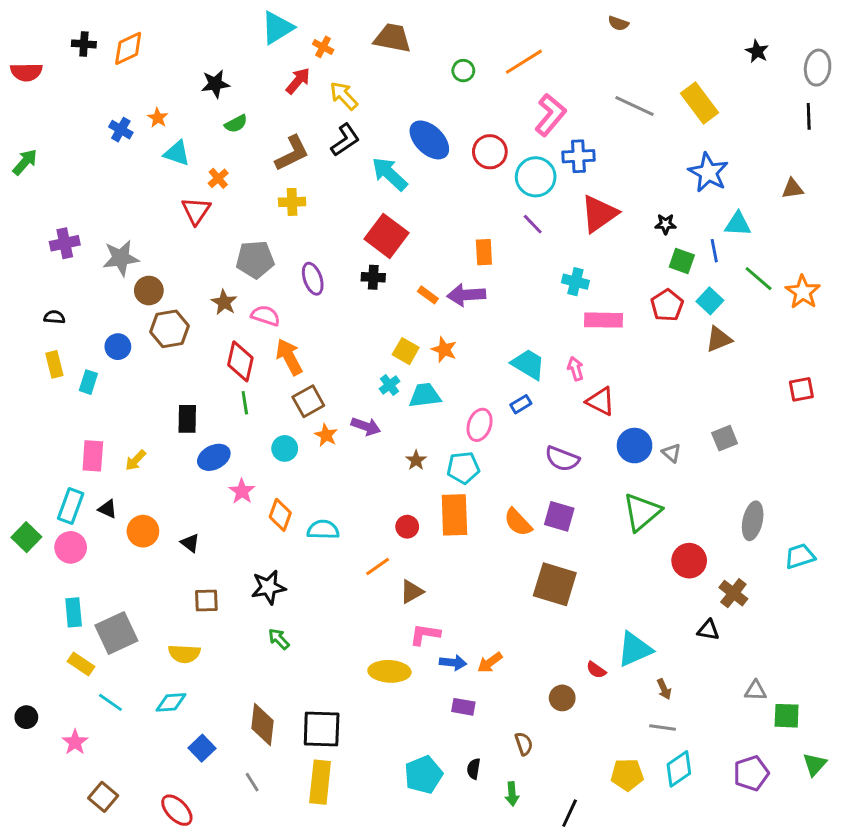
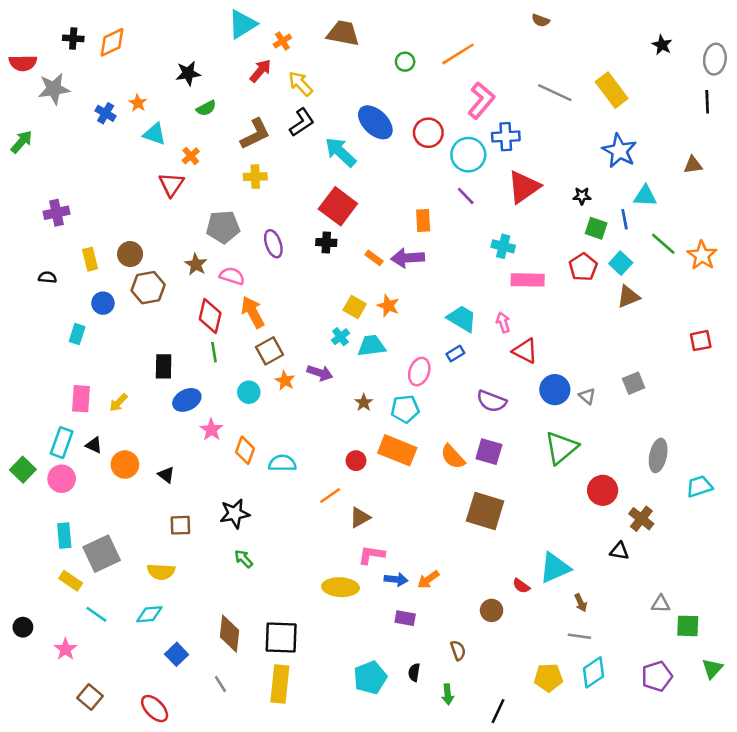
orange cross: (323, 47) -> (282, 41), turned 30
gray star: (121, 258) -> (54, 89), moved
yellow rectangle: (54, 364) -> (90, 259), moved
orange rectangle: (454, 515) -> (397, 450), turned -66

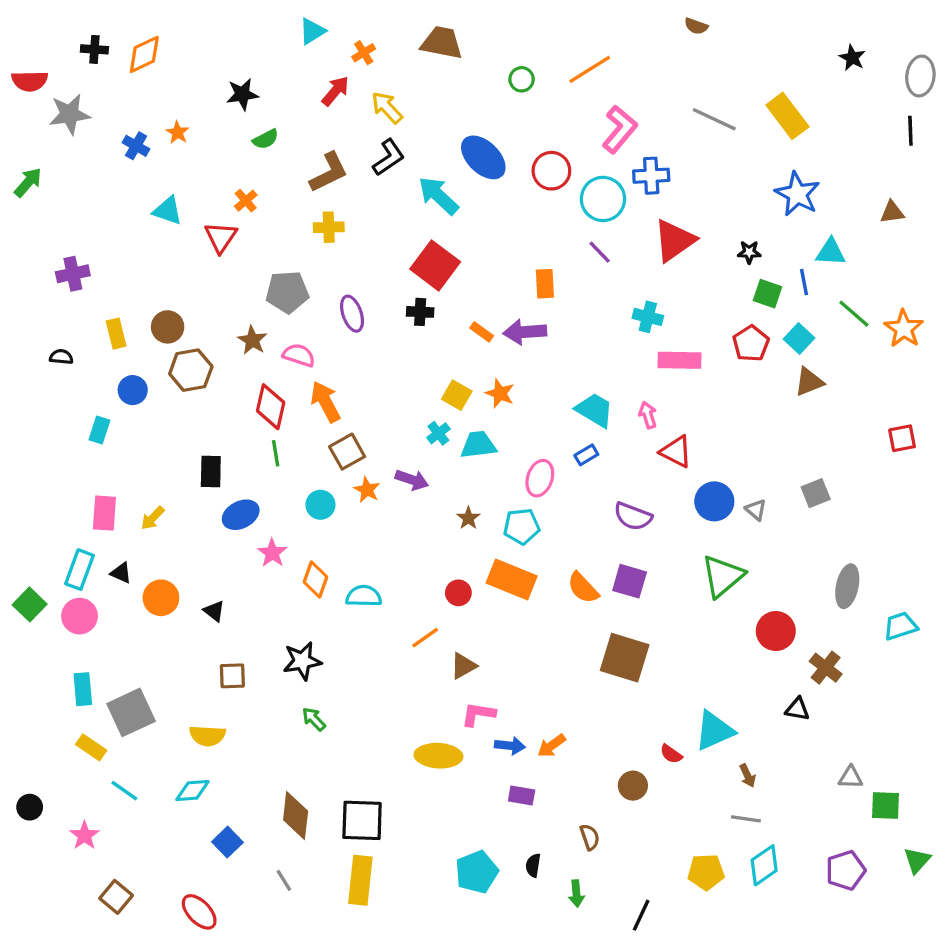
cyan triangle: (242, 24) -> (312, 31), size x0.7
cyan triangle: (155, 134) -> (168, 211), moved

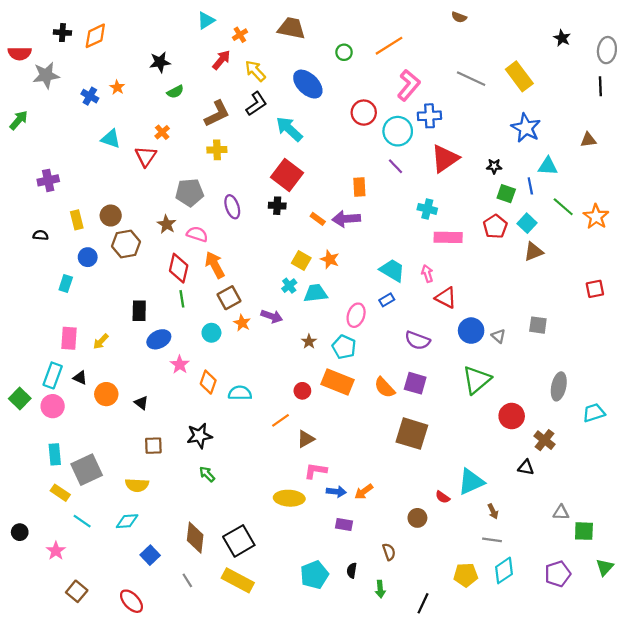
blue ellipse: (483, 157) -> (308, 84), moved
gray square: (816, 493) -> (538, 325), turned 30
cyan pentagon: (522, 526) -> (344, 347), turned 30
black square: (362, 820) -> (239, 541), turned -32
yellow rectangle: (360, 880) -> (238, 580), turned -68

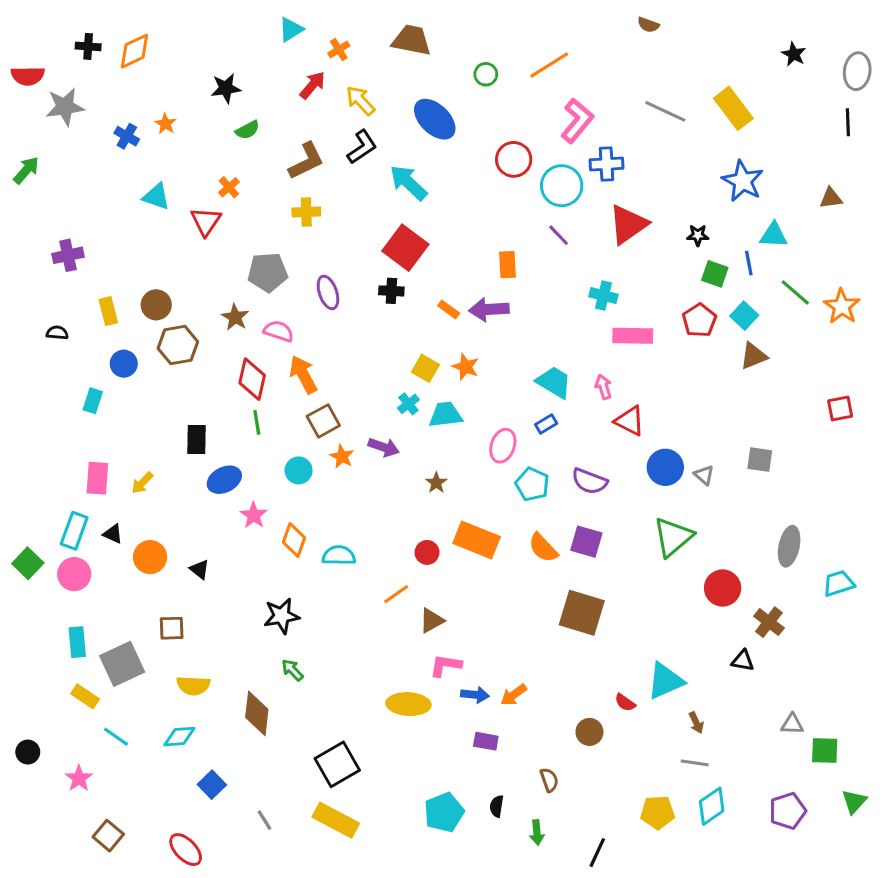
cyan pentagon: (344, 347) -> (532, 484), moved
brown square: (153, 446) -> (172, 628), moved
brown diamond: (195, 538) -> (257, 713), moved

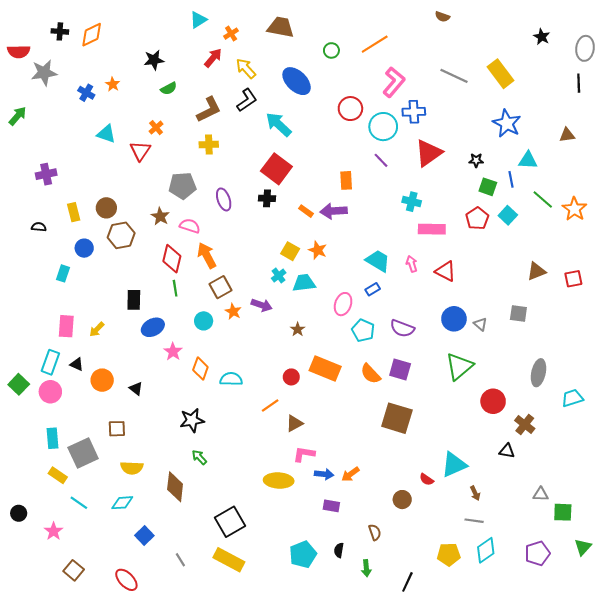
brown triangle: (754, 356) -> (536, 271), moved
red triangle: (630, 421) -> (446, 271), moved

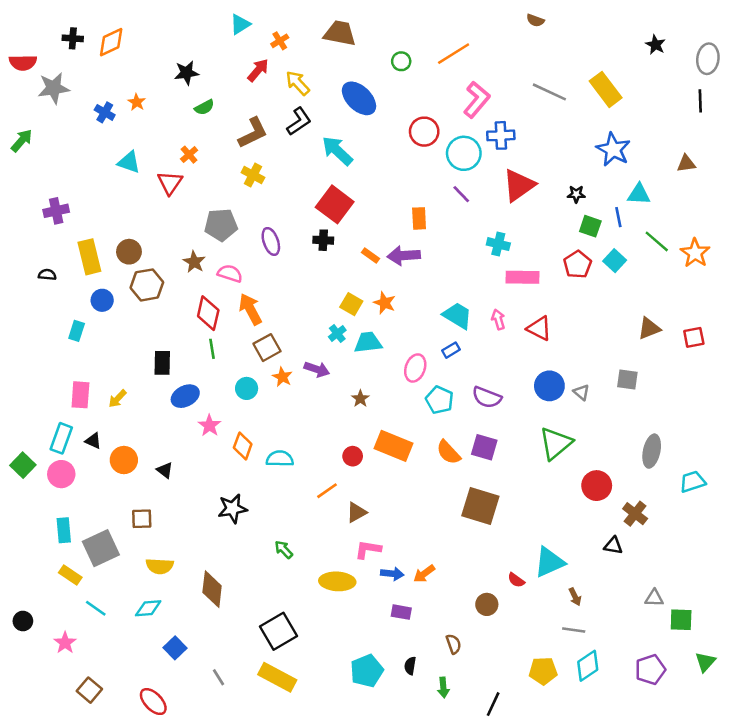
yellow cross: (209, 144) -> (253, 175), turned 30
yellow rectangle: (74, 212) -> (89, 257), size x1.5
green arrow: (199, 457) -> (284, 549), moved

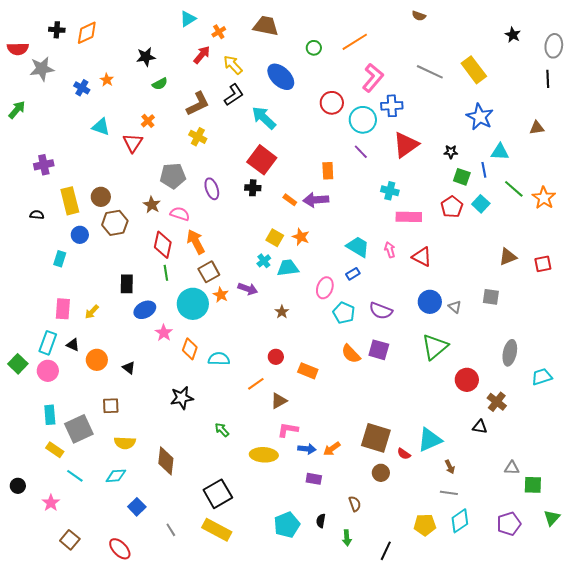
cyan circle: (247, 388) -> (193, 304), size x1.8
orange rectangle: (394, 446) -> (308, 371), moved, size x0.7
brown square: (480, 506) -> (376, 438), moved

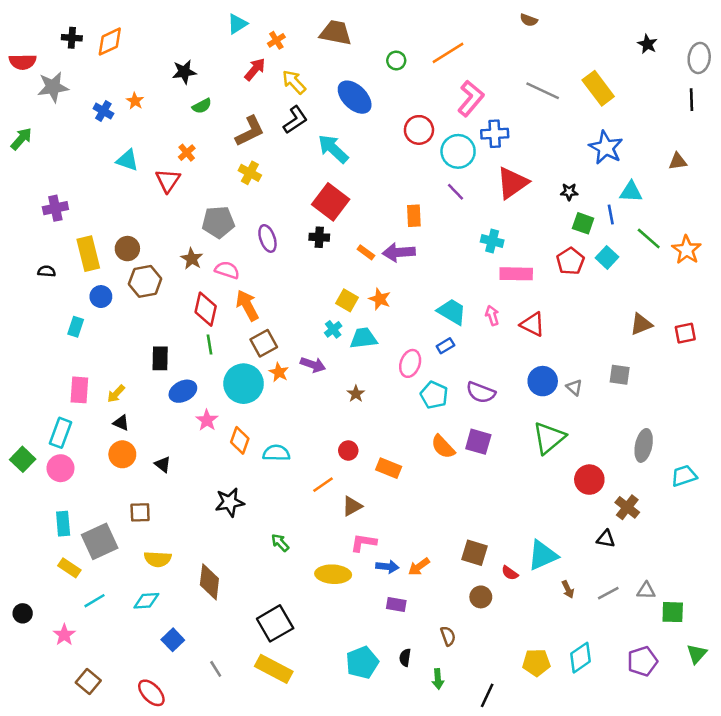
black triangle: (73, 345) -> (121, 423), moved
brown square: (376, 438) -> (474, 553), size x0.7
cyan line: (75, 476) -> (95, 601), turned -66
gray line: (449, 493) -> (608, 593), moved, turned -36

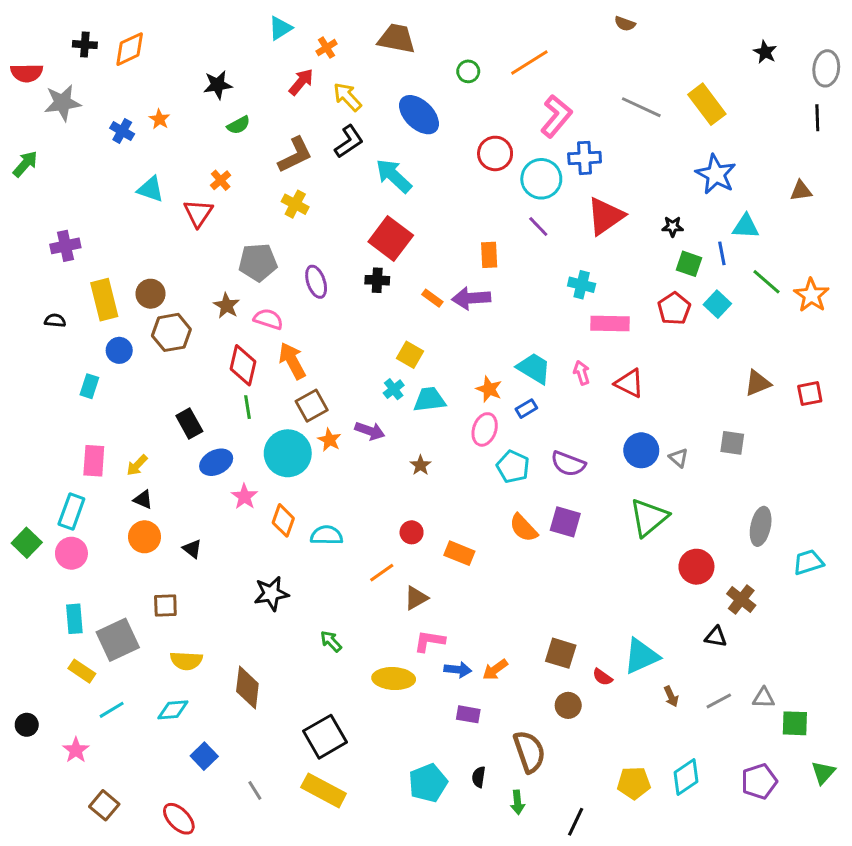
orange star: (380, 299) -> (489, 389), moved
black rectangle: (160, 358) -> (189, 423), turned -30
brown semicircle: (448, 636) -> (529, 752), size x1.8

